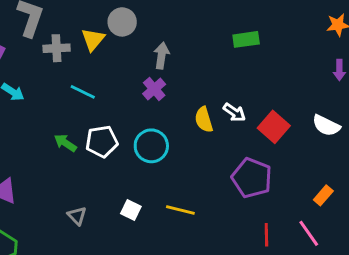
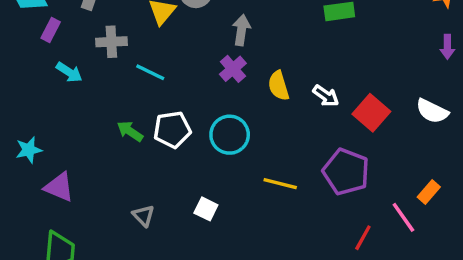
gray cross: (57, 48) -> (111, 42), moved
yellow semicircle: (204, 120) -> (279, 86), moved
yellow line: (180, 210) -> (280, 184), moved
pink line: (309, 233) -> (403, 217), moved
red line: (266, 235) -> (363, 238), turned 30

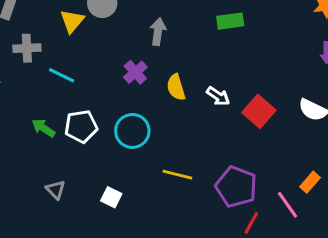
gray arrow: (241, 30) -> (158, 32), moved
purple pentagon: (346, 172) -> (236, 187), moved
gray triangle: (143, 216) -> (56, 190), moved

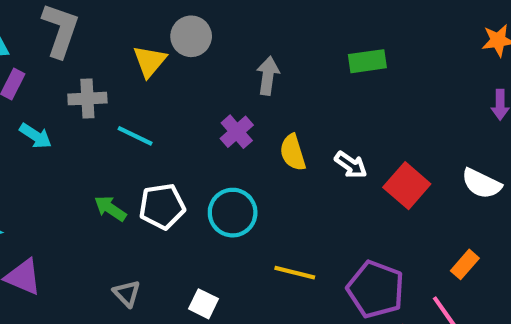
orange rectangle: (310, 182) -> (465, 264), moved

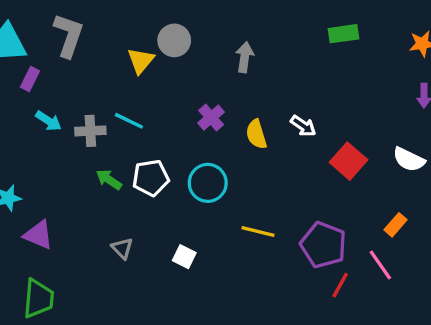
green rectangle: (367, 61) -> (343, 34), moved
gray arrow: (268, 76) -> (245, 57), moved
gray cross: (87, 99) -> (90, 131), moved
white arrow: (351, 165) -> (303, 126), moved

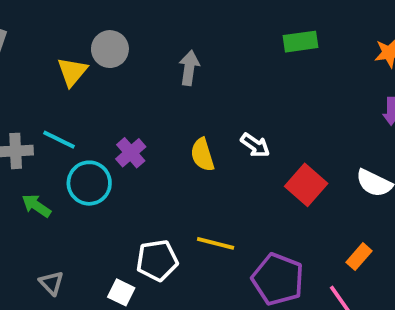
purple cross: (211, 118) -> (131, 153), moved
white pentagon: (151, 178) -> (157, 260), moved
cyan circle: (208, 183) -> (89, 183), moved
yellow line: (258, 231) -> (216, 243), moved

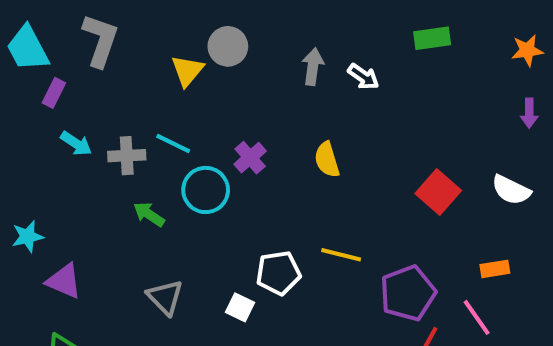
white arrow: (255, 145) -> (363, 77), moved
orange rectangle: (359, 257) -> (495, 269), turned 40
purple pentagon: (278, 279) -> (408, 293), turned 30
gray triangle: (51, 283) -> (165, 297), size x1.4

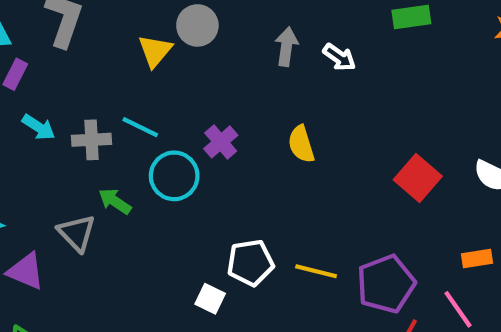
yellow line: (341, 255) -> (316, 271), moved
gray triangle: (165, 297) -> (77, 233), moved

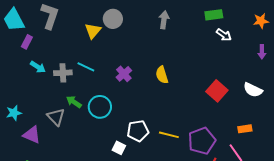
gray arrow: (286, 47) -> (164, 20), moved
white arrow: (339, 57) -> (224, 35), moved
cyan circle: (174, 176) -> (100, 107), moved

